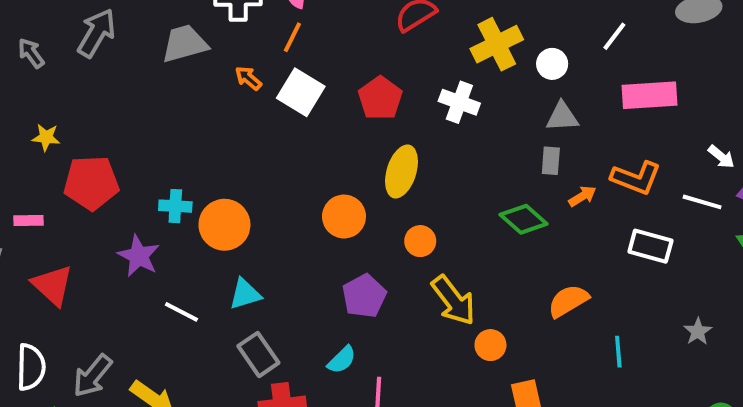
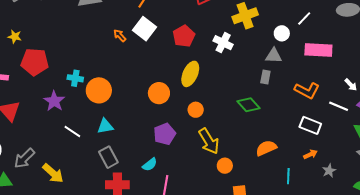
white circle: (552, 64) -> (282, 33), moved
orange arrow: (248, 78) -> (120, 36), moved
orange arrow: (582, 196) -> (310, 154), moved

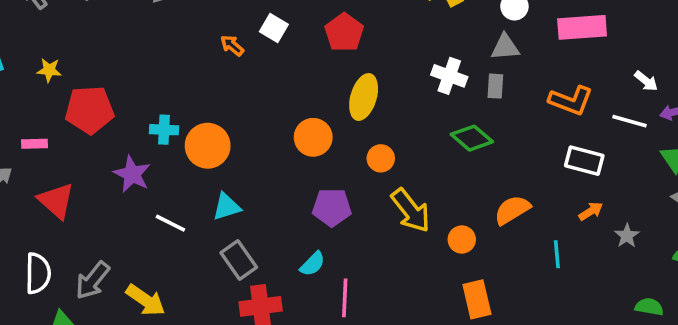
white square: (144, 29) -> (274, 28), size x0.7
white cross: (223, 43) -> (449, 76), moved
purple pentagon: (165, 134) -> (332, 207), turned 30
orange circle: (225, 166) -> (462, 240), moved

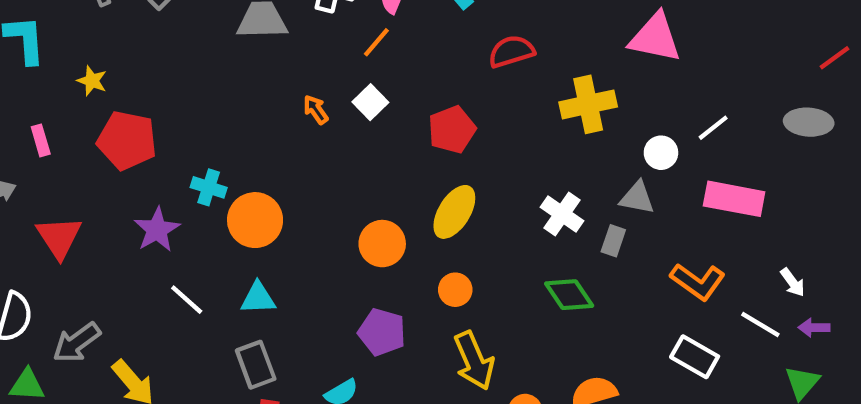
pink rectangle: (34, 144) -> (41, 140), moved, turned 60

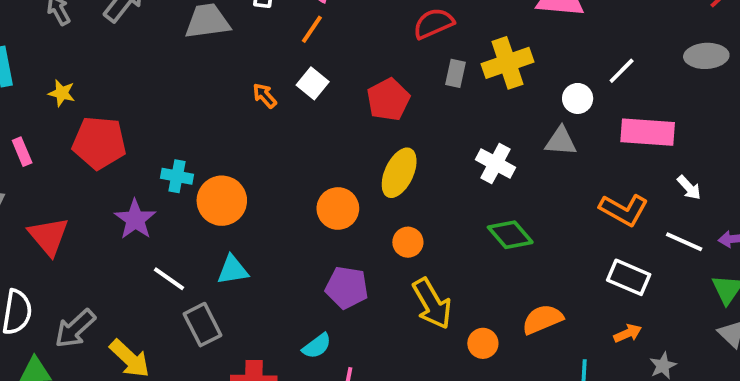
gray rectangle: (613, 241) -> (455, 73), moved
white arrow: (793, 282) -> (689, 188), moved
gray rectangle: (256, 365) -> (203, 325), moved

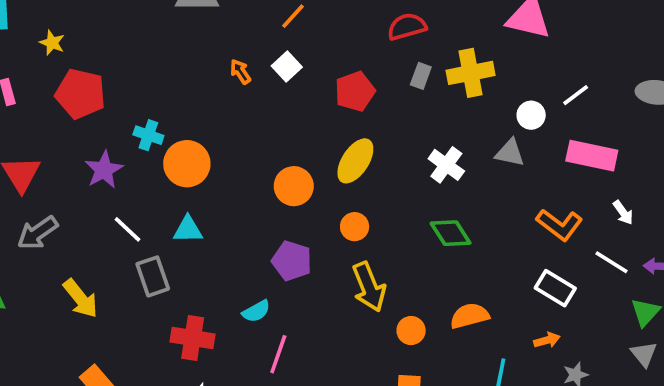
gray arrow: (75, 329) -> (38, 233), moved

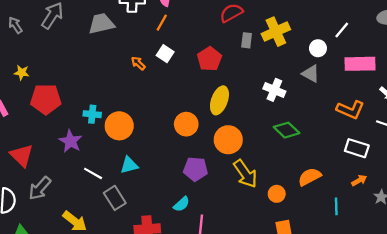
gray triangle: (510, 153) -> (311, 74), turned 30
orange circle: (355, 227) -> (228, 140), size x1.6

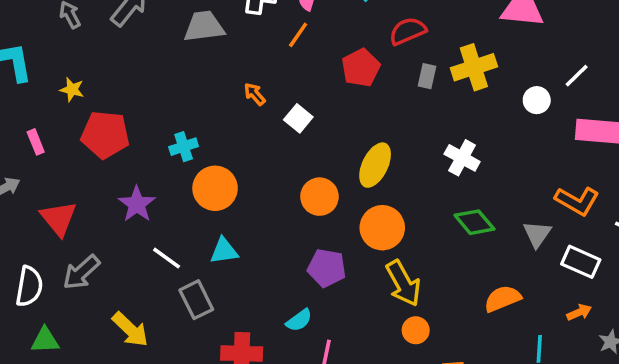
white square: (165, 54) -> (298, 118), moved
red pentagon: (209, 59) -> (361, 68), moved
gray triangle: (311, 74) -> (537, 234), moved, turned 30
cyan cross: (92, 114) -> (184, 147), moved, turned -30
orange circle: (277, 194) -> (416, 330), moved

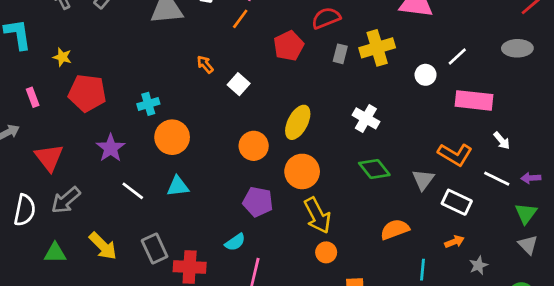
gray rectangle: (196, 300) -> (155, 248), moved
green triangle: (45, 340) -> (55, 253), moved

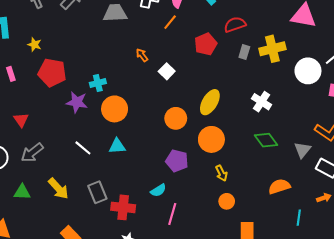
white circle: (426, 75) -> (308, 71), size x1.6
purple star: (111, 148) -> (77, 102), moved, turned -30
red triangle: (49, 158) -> (21, 120), size x0.7
yellow arrow: (317, 215) -> (221, 173), size x0.6

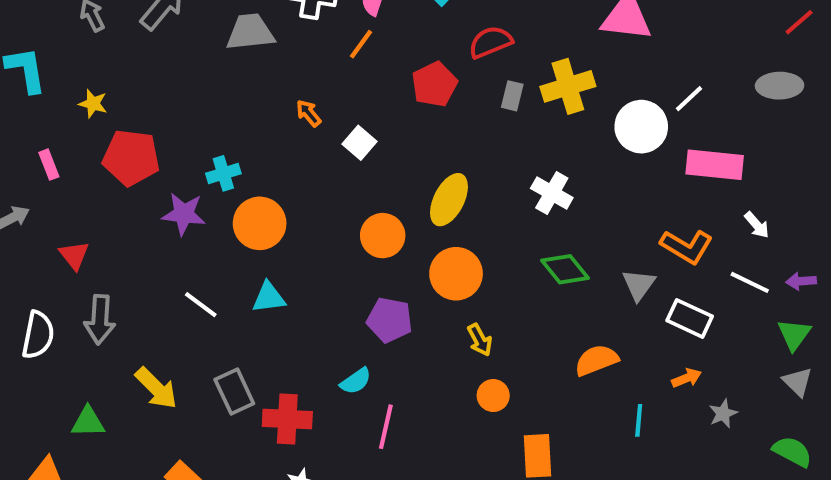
gray arrow: (32, 153) -> (100, 319), turned -45
green triangle: (22, 192) -> (88, 422), moved

